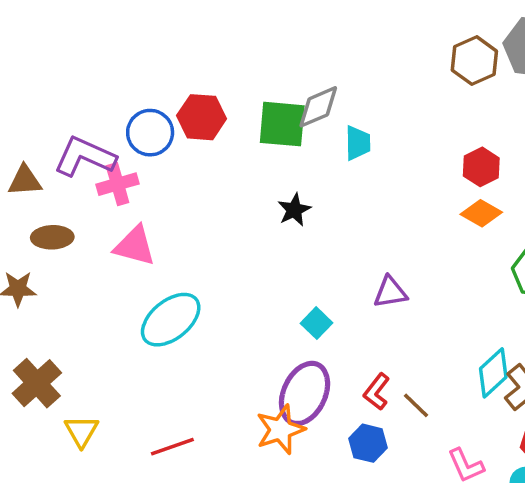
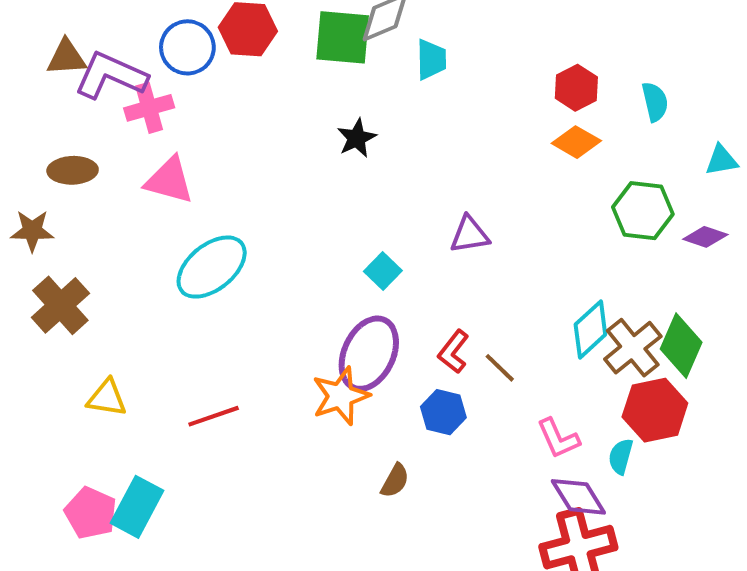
brown triangle: (25, 181) -> (67, 57), moved
brown cross: (37, 383) -> (60, 305), moved
yellow triangle: (81, 431) -> (107, 398), turned -51

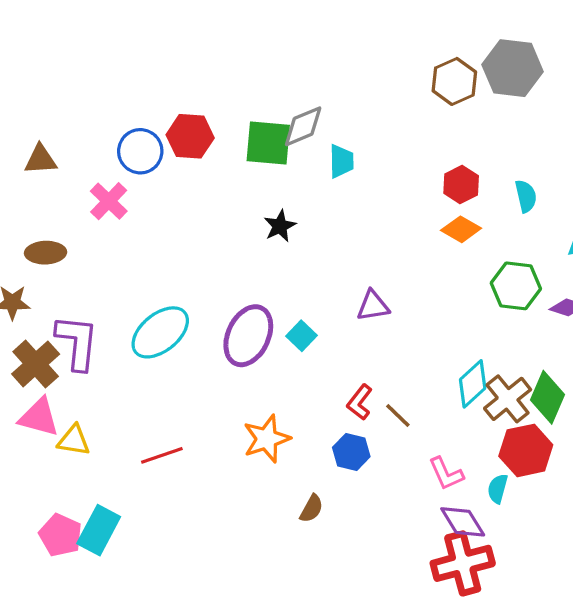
purple L-shape: (111, 76) -> (77, 342), moved, turned 72
pink cross: (149, 108) -> (109, 201), turned -30
pink triangle: (169, 180) -> (39, 417), moved
purple ellipse: (369, 354) -> (248, 336), moved

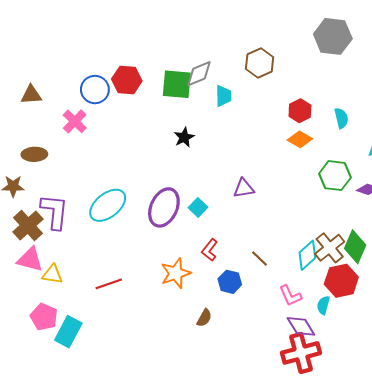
brown hexagon: (454, 81) -> (260, 63), moved
cyan diamond: (473, 384) -> (307, 255), moved
red L-shape: (360, 402) -> (210, 250), moved
pink pentagon: (60, 535) -> (44, 317), moved

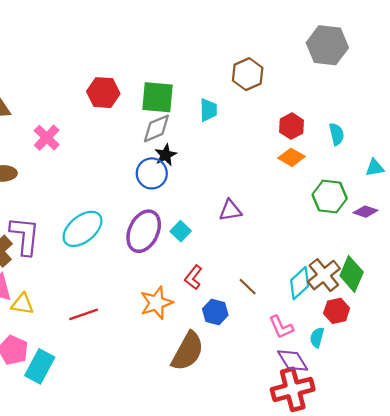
gray diamond: (199, 74) -> (156, 128), moved
blue circle: (95, 90) -> (152, 173), moved
red hexagon: (341, 281) -> (337, 311), size x0.7
brown semicircle: (204, 318) -> (188, 351), size x2.0

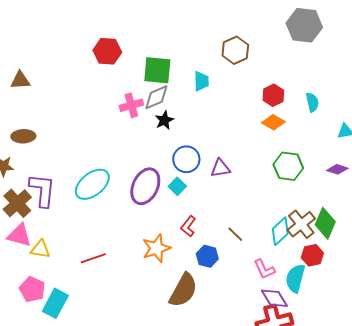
red hexagon: (103, 93) -> (107, 51), moved
pink cross: (47, 138) -> (131, 105), moved, turned 30
blue circle: (152, 173) -> (186, 159), moved
green hexagon: (330, 197) -> (288, 166), moved
cyan semicircle: (317, 337) -> (295, 278), size x1.6

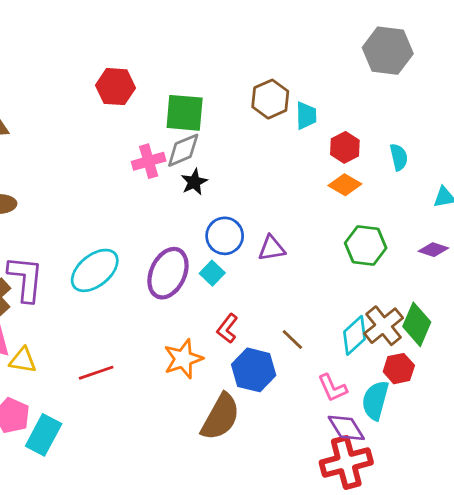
brown hexagon: (235, 50) -> (270, 99), moved
cyan trapezoid: (201, 81) -> (306, 116), moved
blue hexagon: (207, 256) -> (254, 370), size x1.4

